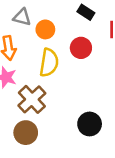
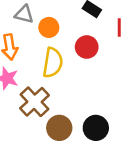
brown circle: (26, 133) -> (59, 128), moved

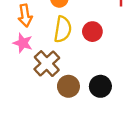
red circle: (87, 47) -> (92, 32), moved

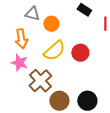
yellow semicircle: (63, 29) -> (54, 51), turned 40

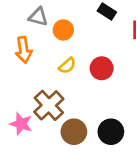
yellow semicircle: (54, 51) -> (67, 66), size x0.6
pink star: (19, 63) -> (21, 124), moved

